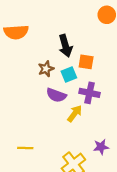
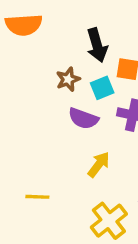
yellow arrow: (75, 114) -> (99, 164), moved

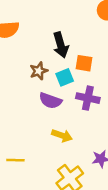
yellow arrow: (99, 164) -> (62, 136), turned 72

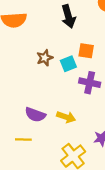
black arrow: (61, 45) -> (68, 16), moved
purple semicircle: (50, 101) -> (35, 115), moved

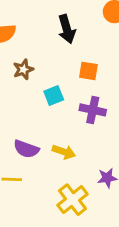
brown star: (45, 58) -> (23, 69), moved
cyan square: (68, 64) -> (54, 95), moved

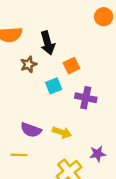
black arrow: (67, 29) -> (48, 43), moved
orange square: (88, 71) -> (71, 66), moved, turned -35

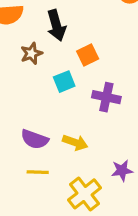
yellow line: (19, 155) -> (38, 172), moved

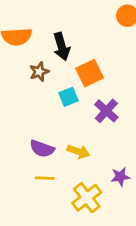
orange square: (88, 55) -> (90, 73), size x1.4
purple cross: (106, 97) -> (106, 111), turned 30

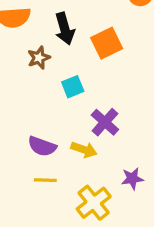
orange square: (90, 73) -> (107, 43), moved
purple cross: (106, 111) -> (105, 122), moved

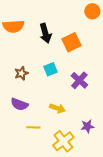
brown star: (39, 58) -> (21, 73), moved
purple cross: (105, 122) -> (79, 80), moved
purple semicircle: (42, 146) -> (19, 104), moved

